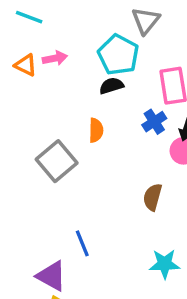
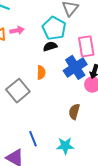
blue cross: (154, 122) -> (75, 67), size x1.6
cyan star: (165, 264) -> (65, 146), moved

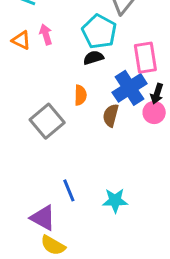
pink arrow: (17, 30) -> (46, 34), turned -96
brown semicircle: (74, 112) -> (111, 115), moved

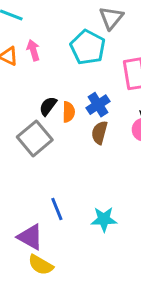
black semicircle: (93, 58) -> (48, 106), moved, turned -36
blue cross: (130, 88) -> (98, 105), moved, size x0.7

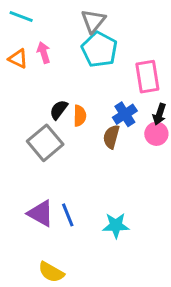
gray triangle: (111, 18) -> (93, 21), moved
blue cross: (98, 105) -> (125, 114), moved
purple triangle: (30, 237) -> (41, 213), moved

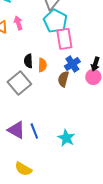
pink rectangle: (147, 77) -> (64, 39), moved
black semicircle: (59, 110) -> (28, 61), turned -40
cyan star: (116, 225) -> (66, 138), turned 30

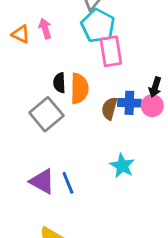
blue cross: (72, 64) -> (129, 103), moved, turned 35
orange semicircle: (42, 65) -> (79, 89), size x1.5
cyan star: (66, 138) -> (122, 166), moved

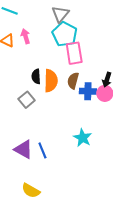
brown semicircle: (109, 109) -> (73, 81), moved
gray square: (46, 114) -> (27, 100), size x0.7

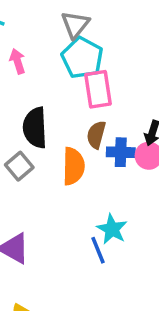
black semicircle: (36, 76) -> (35, 128), size x1.6
orange semicircle: (51, 81) -> (73, 166), moved
blue line: (42, 150) -> (98, 250), moved

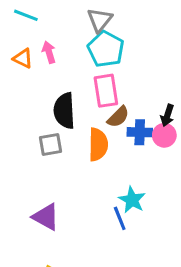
pink rectangle: (98, 89) -> (106, 91), moved
brown semicircle: (96, 135) -> (118, 117), turned -150
gray square: (19, 166) -> (50, 145), turned 30

